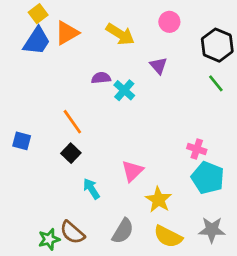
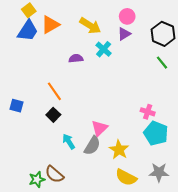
purple triangle: (158, 66) -> (124, 34), moved, turned 40
cyan cross: (124, 90) -> (104, 49), moved
gray semicircle: (123, 231) -> (92, 146), moved

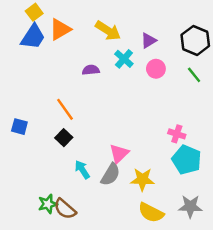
pink circle: (127, 16) -> (156, 69), moved
yellow star: (119, 150) -> (142, 179), turned -30
green star: (37, 179) -> (48, 204), moved

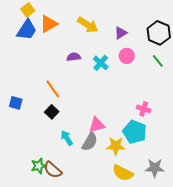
cyan cross: (124, 59) -> (101, 63), moved
pink triangle: (119, 154) -> (97, 125), turned 30
cyan pentagon: (187, 160) -> (135, 132), moved

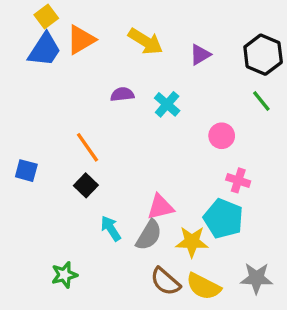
pink circle: (127, 56) -> (222, 136), moved
brown semicircle: (53, 170) -> (165, 281), moved

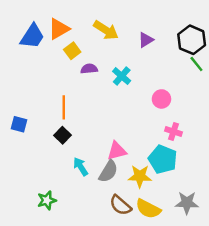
yellow square: (46, 17) -> (72, 51), moved
green line: (261, 101) -> (196, 64), moved
orange line: (88, 147) -> (64, 107), turned 35

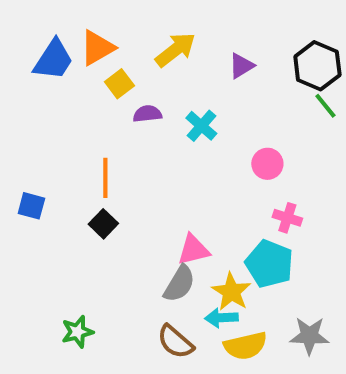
yellow arrow: (106, 30) -> (175, 50), turned -70
cyan arrow: (81, 167) -> (221, 318), moved, turned -60
yellow star: (140, 176) -> (231, 292), turned 30
brown semicircle: (120, 205) -> (175, 342), moved
yellow semicircle: (148, 209) -> (245, 346), turned -40

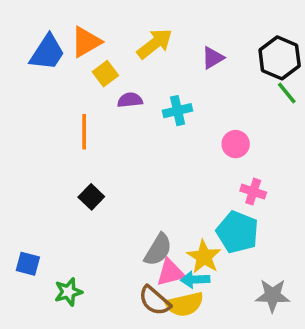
cyan cross: (201, 126) -> (178, 111), turned 36
orange line: (105, 178) -> (84, 132), moved
blue square: (31, 206) -> (28, 264), moved
pink triangle: (193, 250) -> (170, 273), moved
yellow semicircle: (245, 346) -> (185, 304), moved

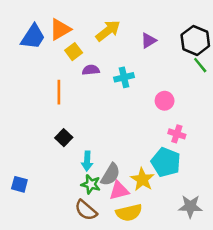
cyan arrow: (195, 280) -> (87, 161), moved, turned -84
green star: (68, 292) -> (91, 184), moved, turned 30
brown semicircle: (155, 301) -> (86, 210), moved

